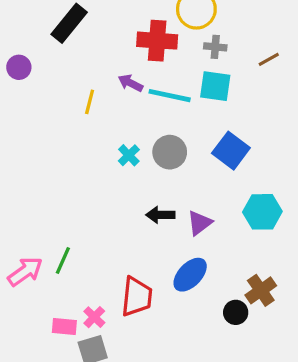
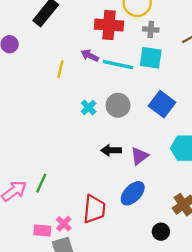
black circle: (236, 312) -> (161, 232), moved

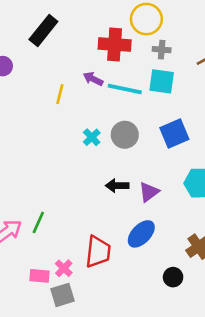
blue square: (162, 104) -> (174, 133), turned 30

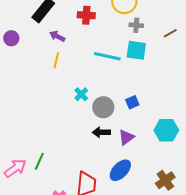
red cross: (115, 44) -> (86, 15), moved, size x0.7
purple arrow: (93, 79) -> (57, 36), moved
blue square: (174, 133) -> (132, 102), moved, size x0.6
gray circle: (125, 135) -> (103, 107), moved

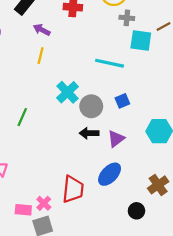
cyan square: (136, 50) -> (141, 41), moved
cyan line: (107, 56) -> (110, 63), moved
cyan cross: (81, 94) -> (68, 92), size x1.5
green line: (39, 161) -> (22, 117), moved

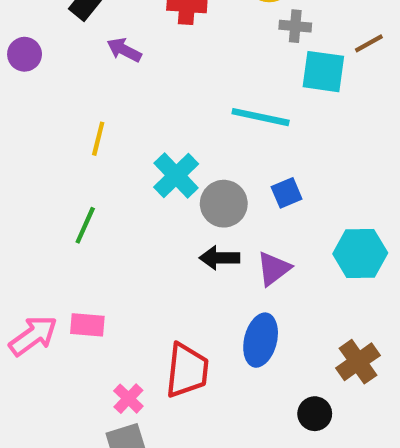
yellow line: (41, 56) -> (98, 139), moved
blue ellipse: (110, 174) -> (261, 340), turned -30
pink rectangle: (23, 210) -> (87, 325), moved

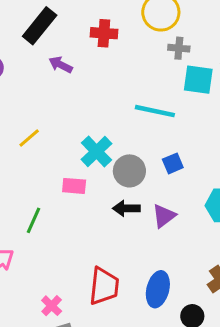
yellow line: (98, 139) -> (29, 138), moved, turned 35
green line: (85, 225) -> (34, 220), moved
pink rectangle: (87, 325) -> (74, 186), moved
blue ellipse: (261, 340) -> (158, 289), moved
pink cross: (128, 399) -> (52, 306), moved

